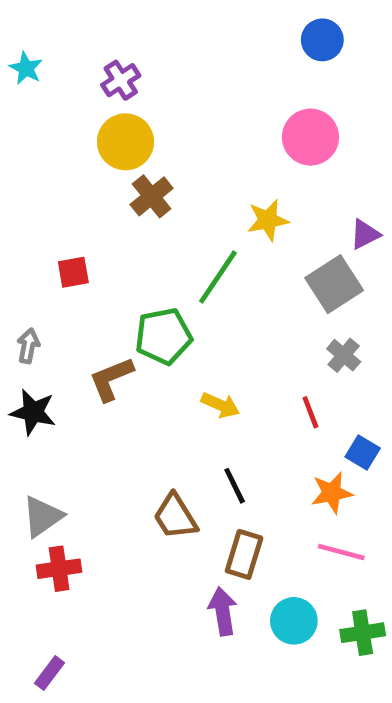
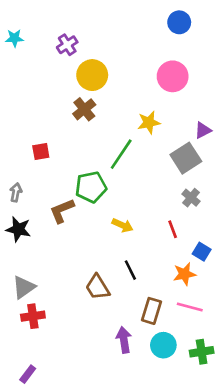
cyan star: (26, 68) -> (14, 38), turned -30
yellow circle: (125, 142) -> (92, 75), moved
brown rectangle: (244, 554) -> (152, 311), moved

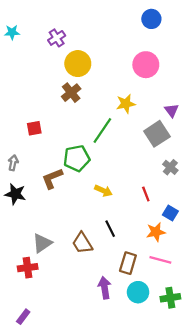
purple triangle: (203, 130) -> (171, 110), turned -40
gray cross: (191, 198) -> (170, 167), moved
gray triangle: (24, 287) -> (42, 243), moved

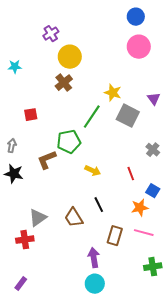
cyan star: (12, 32) -> (15, 67), moved
pink circle: (146, 65) -> (139, 47), moved
yellow star: (126, 104) -> (113, 93), turned 30
gray square: (157, 134) -> (128, 116), moved, turned -30
cyan circle: (138, 292) -> (95, 284), moved

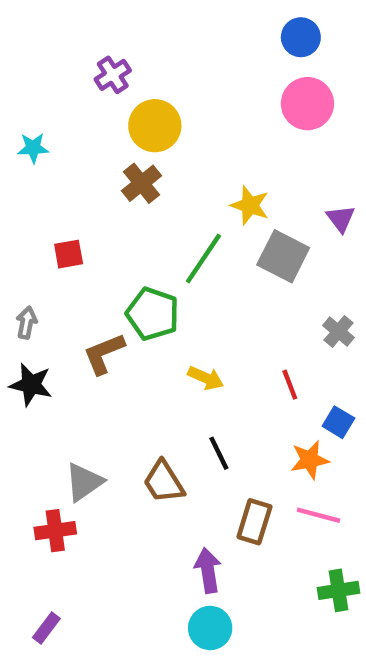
green pentagon: (69, 142) -> (153, 314), turned 30

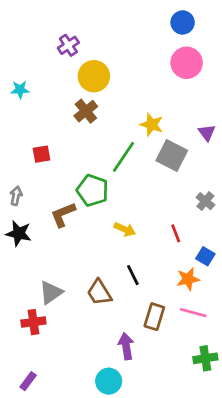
cyan circle: (210, 628) -> (109, 381), moved

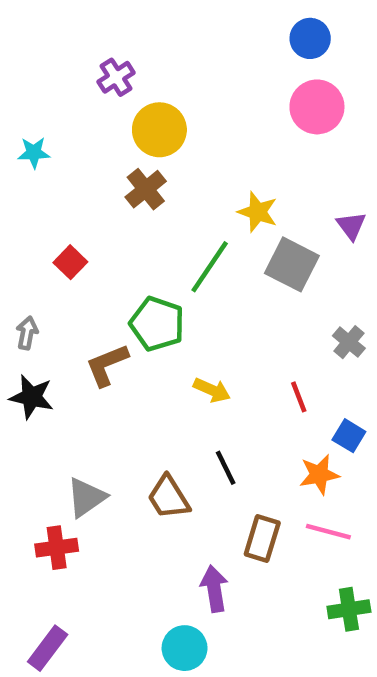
red square: (41, 154) -> (70, 262), turned -36
purple rectangle: (28, 381) -> (48, 648), size x1.4

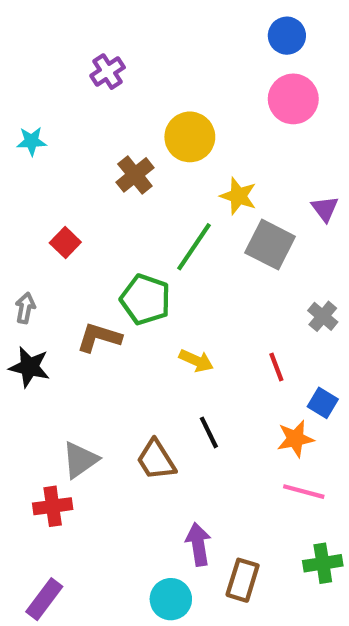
yellow circle: (159, 130) -> (190, 137), moved
brown L-shape: (107, 365) -> (99, 337), turned 39
brown rectangle: (262, 538) -> (243, 580), moved

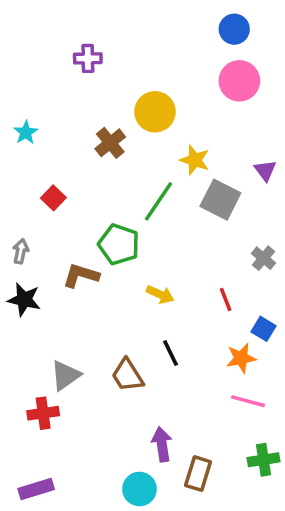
purple cross: (108, 72) -> (88, 58), turned 32
cyan star: (32, 141) -> (26, 132), moved, turned -30
purple rectangle: (44, 599) -> (36, 489), turned 36

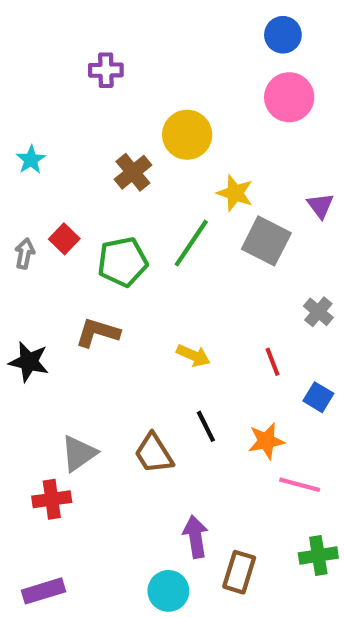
green pentagon: (119, 244) -> (123, 262), moved, turned -30
gray arrow: (21, 251) -> (25, 253), moved
orange star: (241, 358) -> (266, 441), moved

